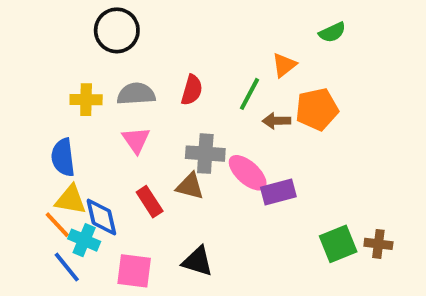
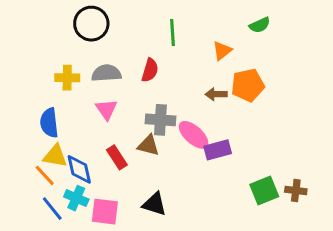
green line: (250, 94) -> (173, 33), moved, turned -32
cyan cross: (84, 240) -> (76, 198), moved

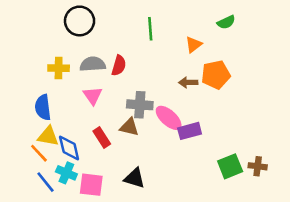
red semicircle: (150, 70) -> (119, 65), moved

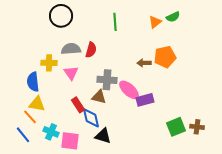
orange triangle: (193, 45) -> (155, 22), moved
yellow cross: (59, 68) -> (49, 63), moved
blue diamond: (69, 148) -> (91, 118), moved
blue line: (45, 182) -> (23, 135), moved

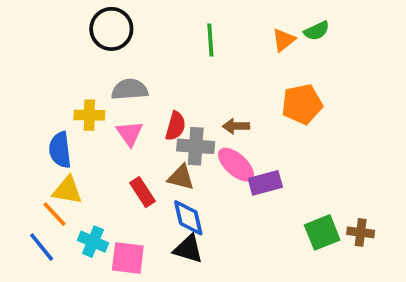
red semicircle: (91, 50) -> (176, 126), moved
brown arrow: (144, 63) -> (236, 126), moved
blue diamond: (91, 118) -> (188, 218), moved

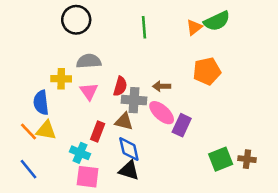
green semicircle: (317, 31) -> (217, 21), size x1.5
purple rectangle: (265, 183) -> (182, 125), turned -50
red rectangle: (143, 192) -> (98, 131), turned 54
orange line: (55, 214) -> (29, 131), moved
cyan cross: (93, 242) -> (80, 153), moved

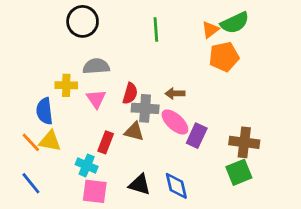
orange pentagon: (207, 71) -> (224, 57), moved
blue diamond: (129, 149) -> (176, 186), moved
brown cross: (247, 159) -> (244, 142), moved, size x1.5

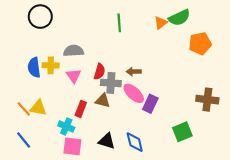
black circle: (83, 21) -> (40, 17), moved
orange pentagon: (224, 57) -> (200, 44), moved
blue semicircle: (44, 111) -> (34, 67), moved
brown cross: (244, 142) -> (207, 100), moved

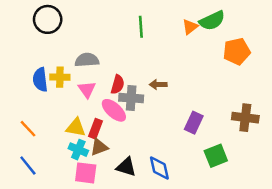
pink ellipse: (134, 93) -> (114, 110), moved
brown triangle: (103, 101) -> (99, 147), moved, turned -35
purple rectangle: (150, 104) -> (194, 123), moved
yellow triangle: (38, 108) -> (76, 127), moved

